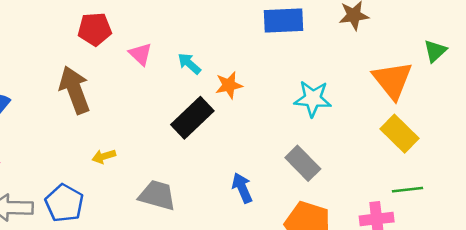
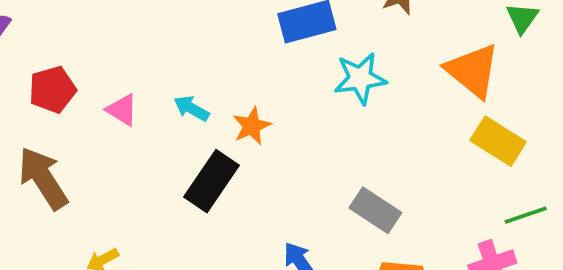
cyan star: (313, 99) -> (360, 78), moved

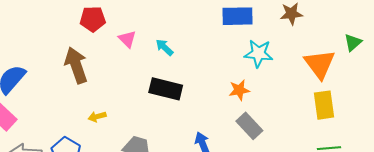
orange star: (252, 126) -> (239, 90), moved
yellow rectangle: (498, 141) -> (324, 105), turned 36
black rectangle: (212, 181) -> (166, 89), turned 56

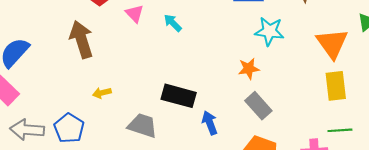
black rectangle: (166, 89) -> (179, 96), moved

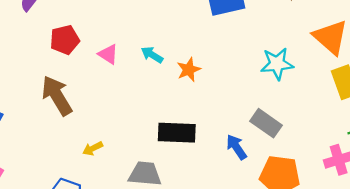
cyan star: (269, 31) -> (277, 64), moved
orange star: (249, 69) -> (189, 70), moved
blue arrow: (210, 123) -> (236, 147), moved

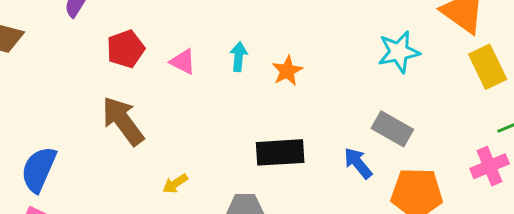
cyan arrow: (152, 55) -> (239, 57), turned 70

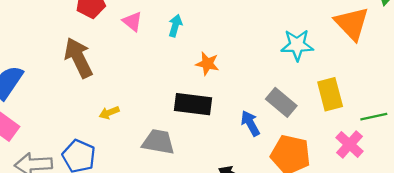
yellow rectangle: (488, 67) -> (330, 94), moved
orange star: (287, 71) -> (207, 64), moved, turned 30
pink cross: (490, 166) -> (349, 144), turned -36

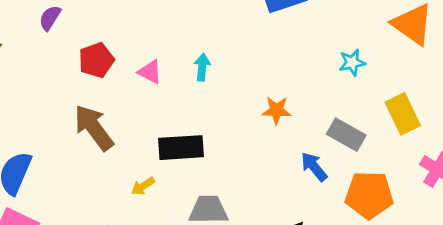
cyan star: (297, 45) -> (352, 62), size x0.7
orange star: (207, 64) -> (277, 110), moved
black rectangle: (193, 104) -> (181, 148), moved

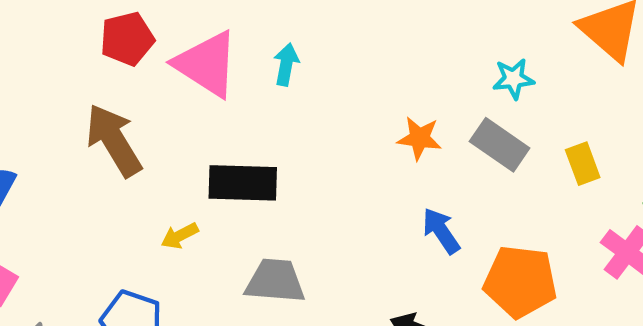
pink triangle: (150, 72) -> (207, 64), size x1.8
orange star: (277, 110) -> (419, 138), moved
yellow rectangle: (403, 114) -> (583, 164), size x0.7
gray rectangle: (346, 135) -> (500, 145), moved

